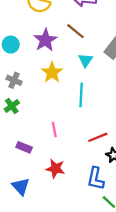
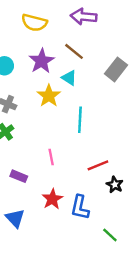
cyan triangle: (86, 60) -> (69, 78), moved, turned -32
red star: (55, 169) -> (52, 199), turned 30
blue L-shape: (96, 179) -> (80, 207), moved

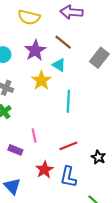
pink line: (51, 157) -> (34, 135), moved
red line: (98, 165) -> (68, 146), moved

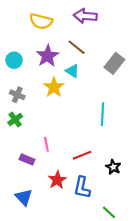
cyan line: (68, 101) -> (103, 114), moved

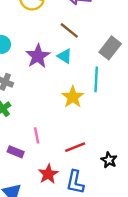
purple star: (47, 56) -> (38, 56), moved
yellow star: (54, 87) -> (73, 97), moved
cyan line: (103, 114) -> (96, 79), moved

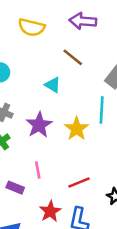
purple star: (38, 56) -> (39, 125), moved
cyan triangle: (65, 56) -> (53, 85), moved

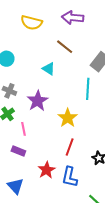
yellow star: (77, 129) -> (68, 118), moved
pink line: (38, 170) -> (23, 129), moved
red line: (79, 183) -> (70, 147), turned -48

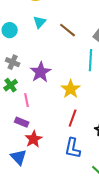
brown line: (65, 47) -> (68, 30), moved
cyan triangle: (49, 69) -> (40, 22), moved, turned 40
red star: (47, 170) -> (34, 139), moved

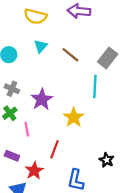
red line: (73, 118) -> (54, 149), moved
purple rectangle: (22, 122) -> (12, 156), moved

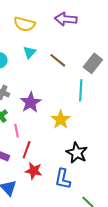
red line: (54, 149) -> (27, 150), moved
black star: (107, 160) -> (77, 153), moved, size x1.5
red star: (34, 171) -> (34, 171), moved, turned -30

